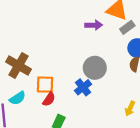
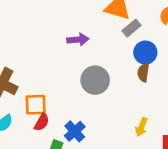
purple arrow: (94, 25) -> (78, 40), moved
blue cross: (83, 87) -> (75, 131), moved

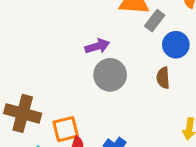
brown semicircle: (143, 72) -> (163, 78), moved
gray circle: (95, 80) -> (110, 75), moved

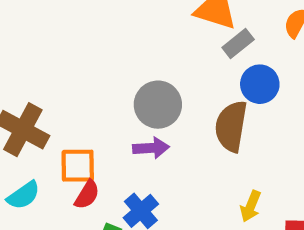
purple arrow: (97, 46) -> (151, 148), moved
brown semicircle: (163, 78) -> (231, 126), size x1.6

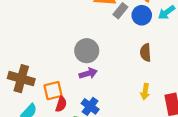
blue circle: (260, 84) -> (142, 15), moved
brown semicircle: (231, 126) -> (146, 53), moved, size x0.7

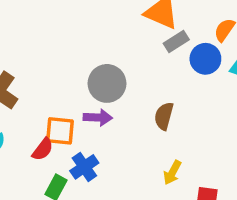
brown semicircle: (146, 53) -> (164, 116), moved
orange square: (53, 91) -> (60, 131), moved

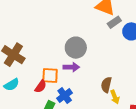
brown semicircle: (164, 116) -> (106, 85), moved
yellow arrow: (172, 173) -> (115, 97), turned -48

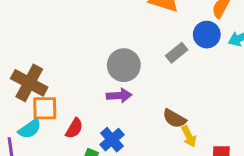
gray rectangle: (114, 22) -> (177, 53), moved
orange square: (50, 76) -> (45, 108), moved
brown semicircle: (106, 85) -> (174, 119), turned -70

